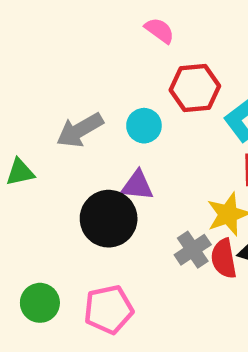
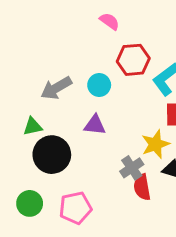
green triangle: (20, 172) -> (33, 126), moved
black circle: (109, 219) -> (52, 155), moved
red semicircle: (224, 259) -> (142, 187), moved

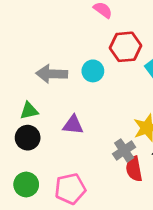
gray arrow: (56, 88) -> (52, 74), turned 32
purple triangle: (95, 125) -> (73, 125), moved
black circle: (52, 155) -> (28, 138), moved, size x0.7

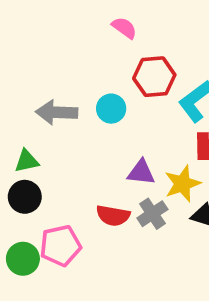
purple triangle: (73, 125) -> (141, 172), moved
red semicircle: (134, 169) -> (113, 216), moved, turned -70
pink pentagon: (70, 189) -> (60, 246), moved

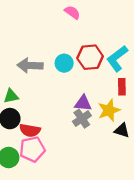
red hexagon: (154, 77) -> (90, 57), moved
gray cross: (152, 214) -> (82, 119), moved
red semicircle: (113, 216) -> (30, 130), moved

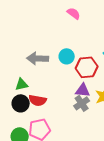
red hexagon: (90, 57) -> (87, 67), moved
red semicircle: (30, 130) -> (38, 100), moved

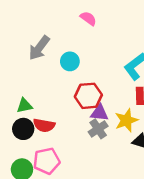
cyan circle: (67, 56) -> (70, 61), moved
gray arrow: (38, 58) -> (39, 48), moved, turned -55
red hexagon: (87, 67) -> (88, 96), moved

